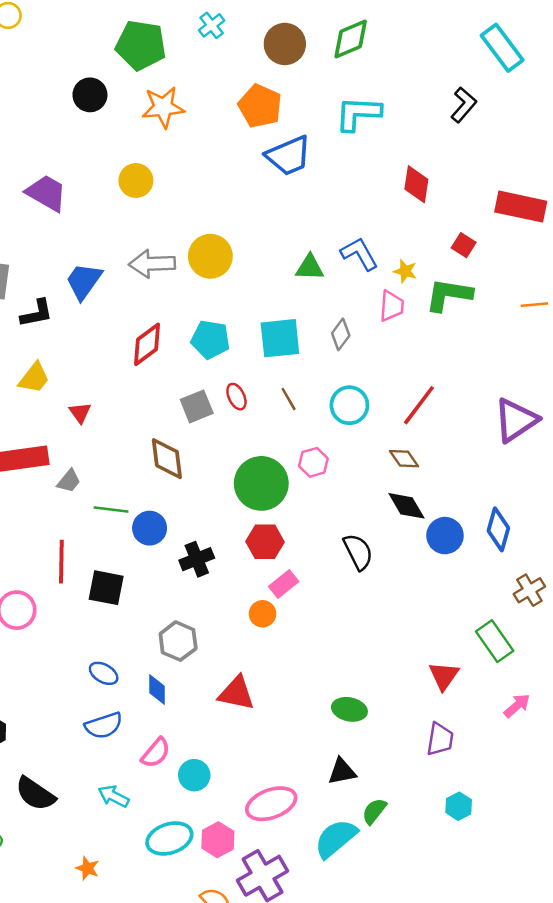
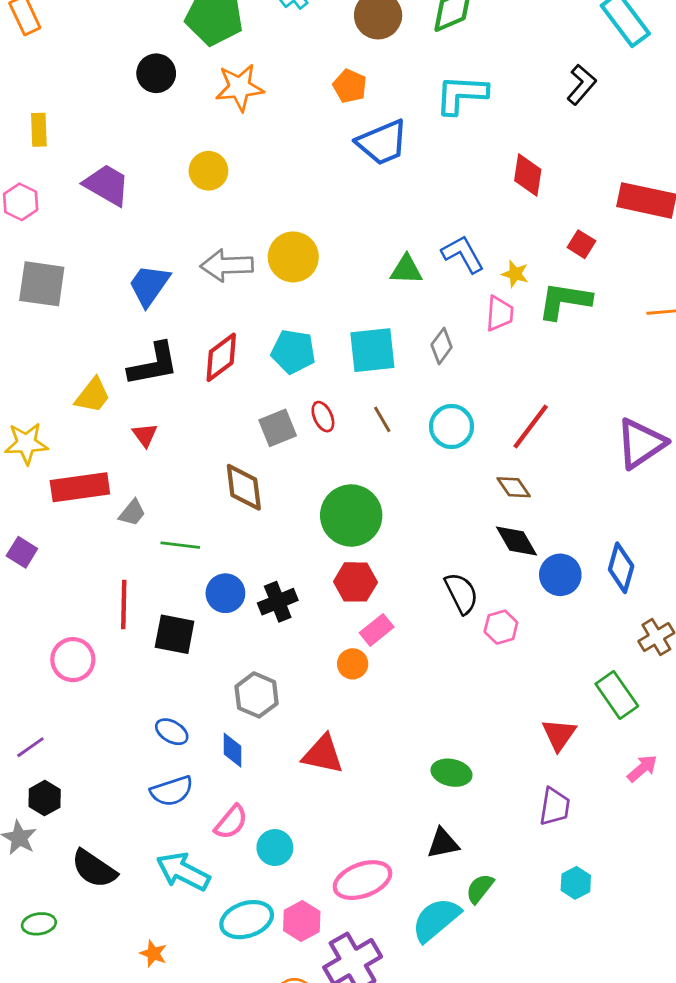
orange pentagon: (260, 106) -> (350, 86), size x0.7
black L-shape: (37, 313) -> (153, 364), moved, size x1.4
pink hexagon: (313, 462) -> (501, 627), moved
blue circle: (150, 528) -> (225, 593), moved
cyan arrow: (114, 796) -> (183, 872), size x1.5

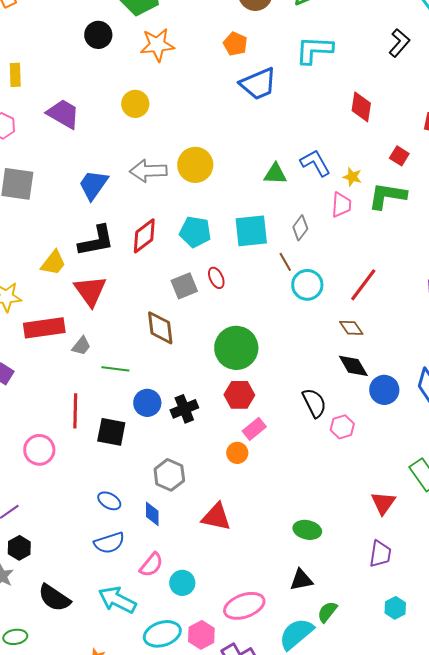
brown line: (382, 419) -> (285, 262), moved
red triangle: (145, 435) -> (90, 291), size x1.8

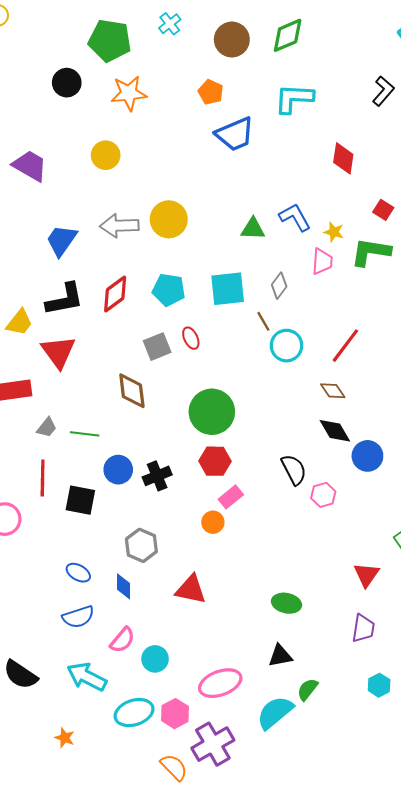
gray trapezoid: (81, 346) -> (47, 428), moved

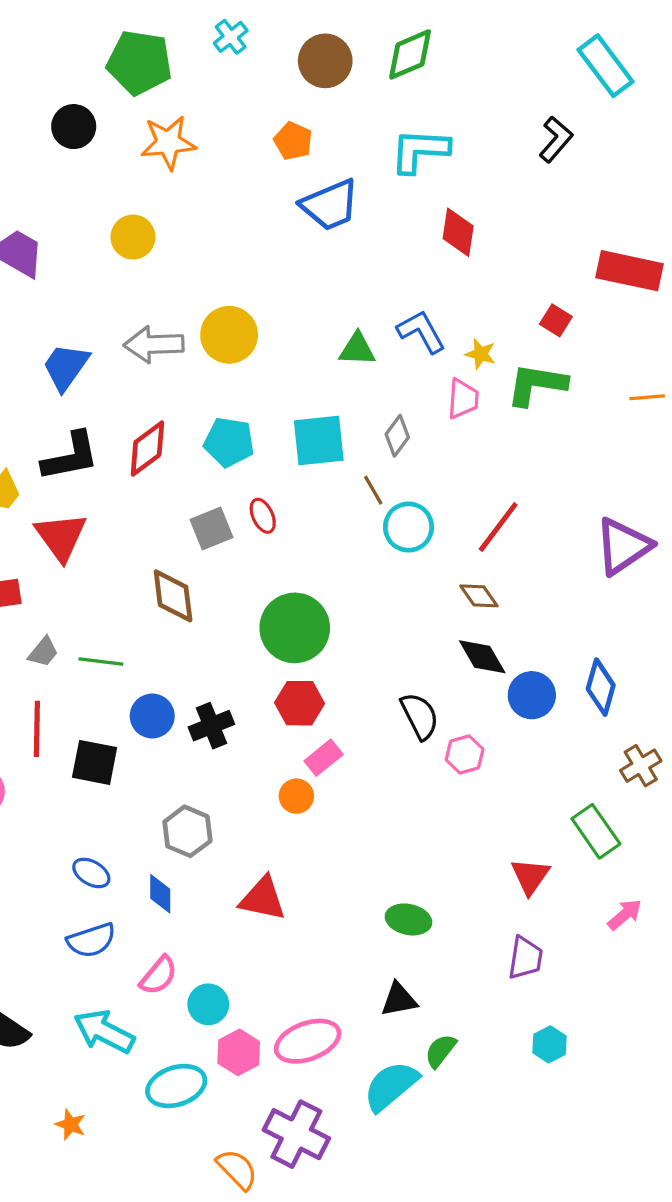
red diamond: (343, 158) -> (458, 232), moved
pink hexagon: (175, 714) -> (239, 1052), moved
purple cross: (213, 744) -> (296, 1134), turned -33

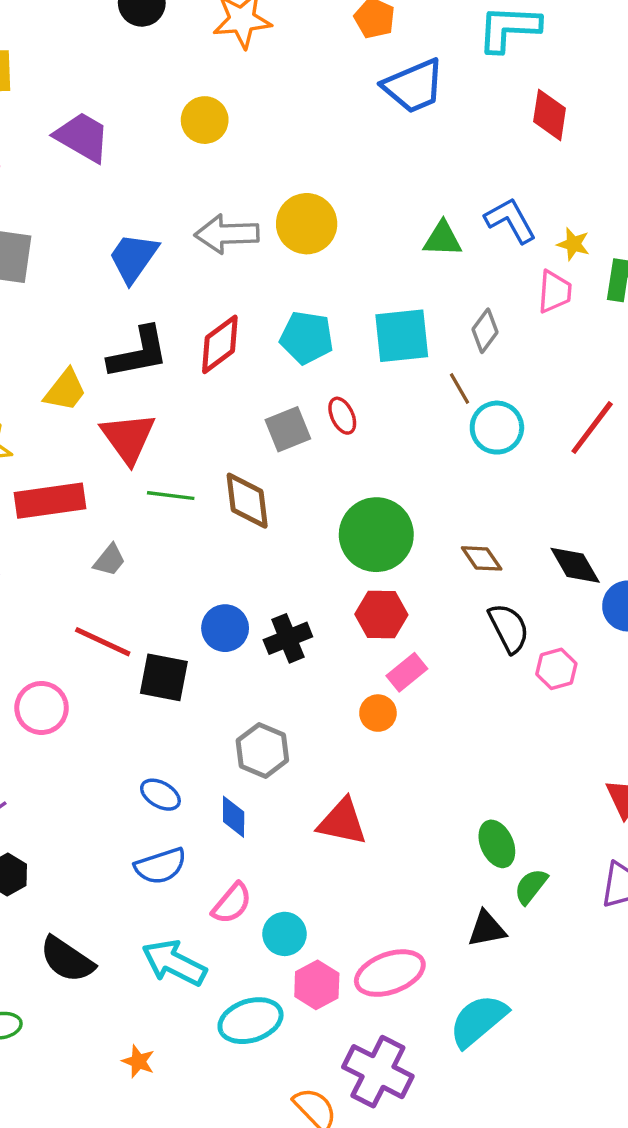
brown diamond: (479, 596) -> (482, 558), moved
green line: (101, 662) -> (171, 496), moved
red line: (37, 729) -> (103, 642), turned -66
green ellipse: (408, 919) -> (497, 844), turned 54
green semicircle: (441, 1051) -> (531, 886), moved

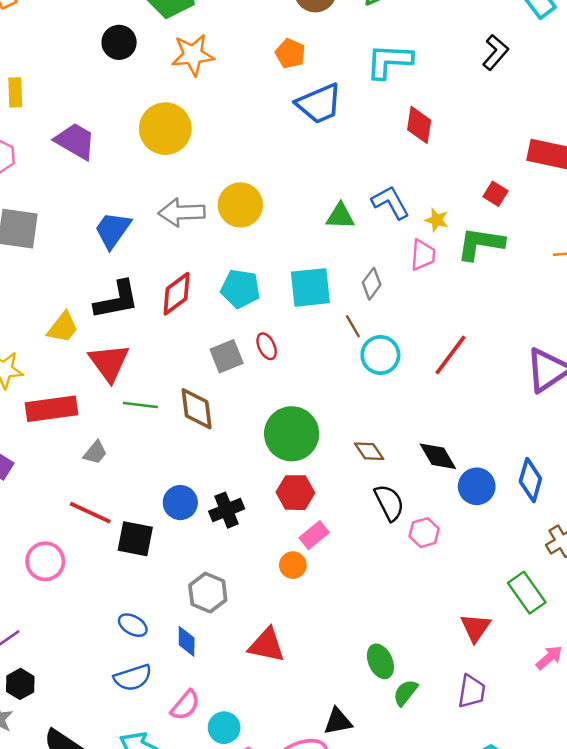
yellow circle: (205, 120) -> (165, 129), size x1.5
black triangle: (487, 929) -> (338, 721), moved

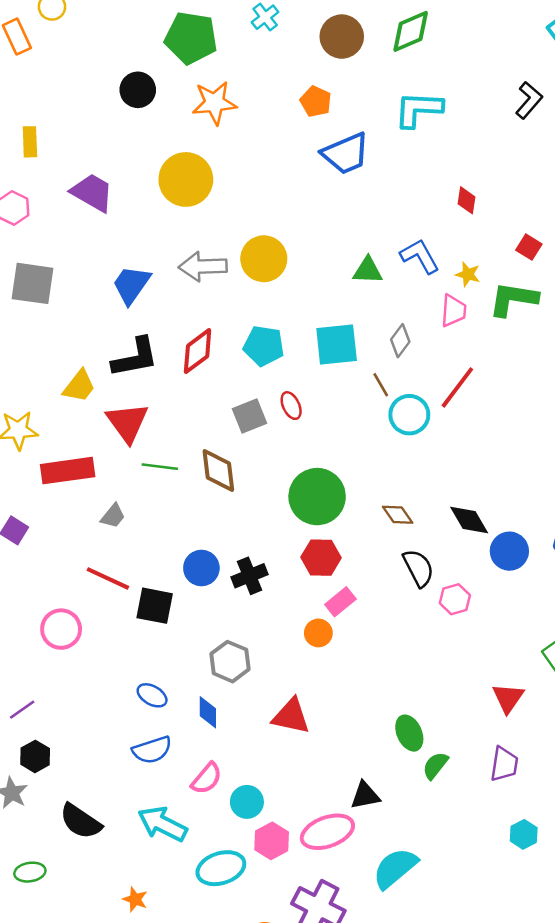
red diamond: (419, 125) -> (466, 200), moved, size x0.7
red line: (450, 355) -> (457, 387), moved

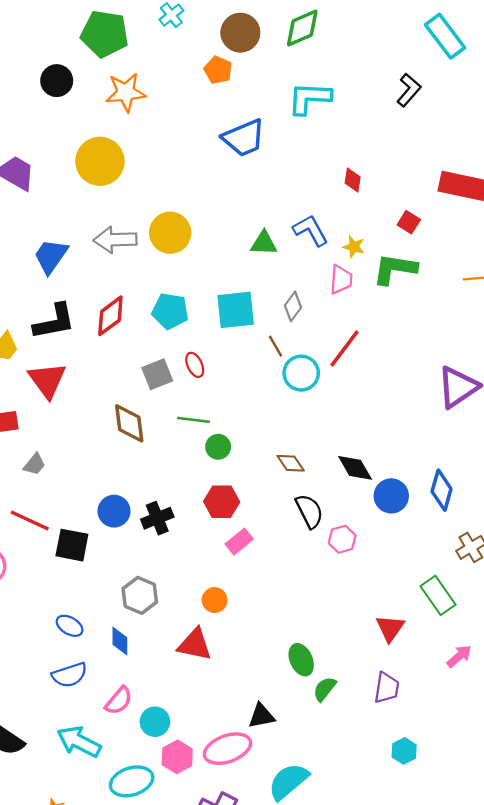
orange pentagon: (316, 102) -> (218, 70), moved
green line: (160, 467) -> (194, 420), moved
green circle: (317, 497) -> (218, 447), size x0.5
orange circle: (318, 633) -> (215, 600), moved

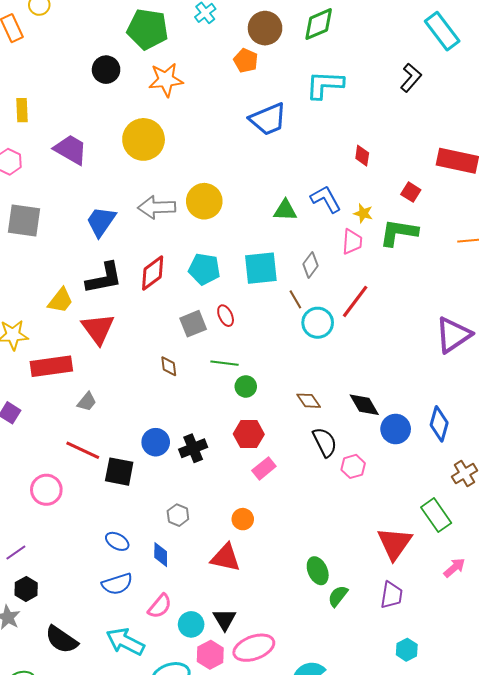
brown diamond: (129, 423) -> (169, 366), size x0.6
gray hexagon: (140, 595) -> (178, 515), size x0.7
red triangle: (390, 628) -> (395, 543), size x1.4
black triangle: (261, 716) -> (225, 619), moved, turned -50

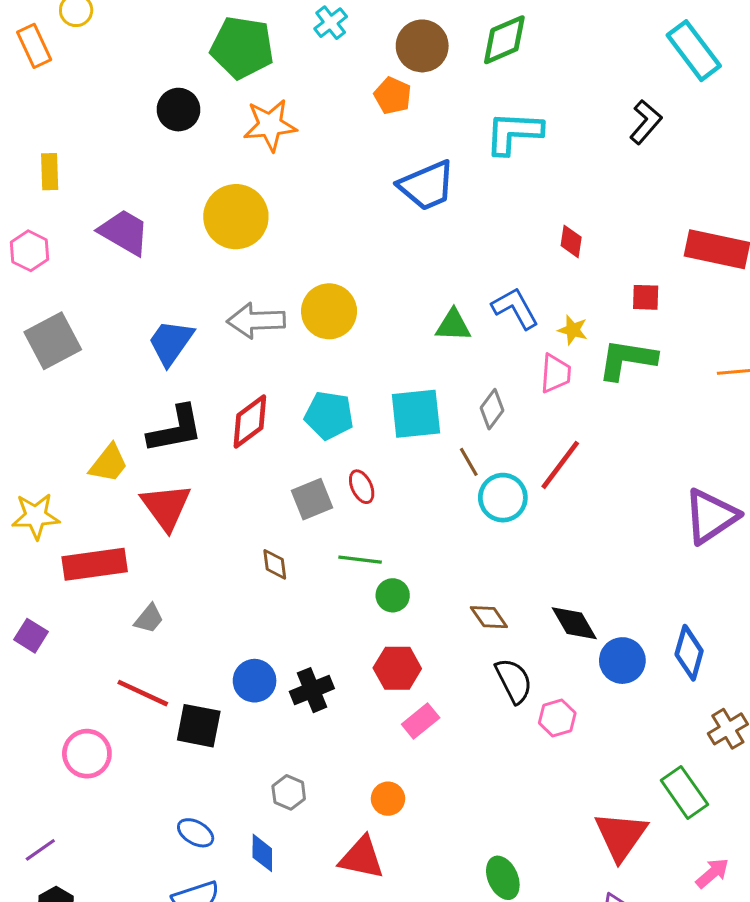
red square: (411, 192) -> (646, 297), turned -30
gray square: (24, 220) -> (53, 341), turned -36

